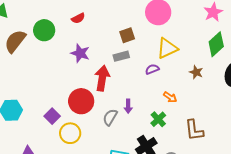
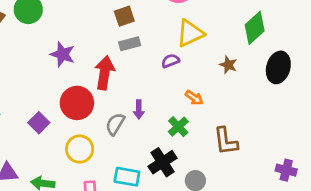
brown square: (127, 35) -> (124, 16), moved
purple star: (80, 53) -> (62, 54), moved
yellow circle: (70, 133) -> (80, 149), moved

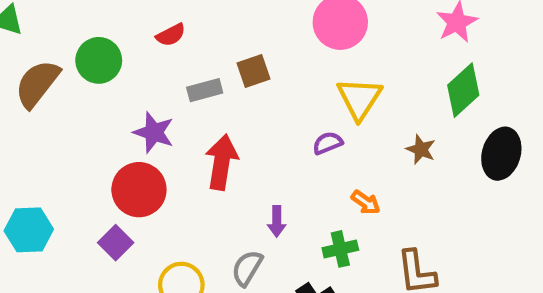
yellow triangle: (190, 33) -> (359, 99), turned -32
gray rectangle: (130, 44) -> (205, 90), moved
red circle: (77, 103) -> (139, 190), moved
gray semicircle: (115, 124) -> (247, 268), moved
green cross: (178, 127) -> (340, 249), turned 30

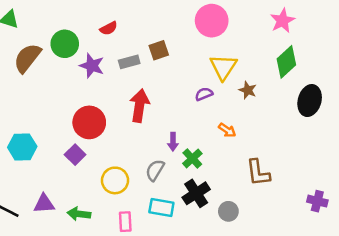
purple star: (154, 132) -> (92, 66), moved
brown star: (421, 149) -> (248, 90), moved
green cross: (340, 249) -> (192, 159), moved, turned -30

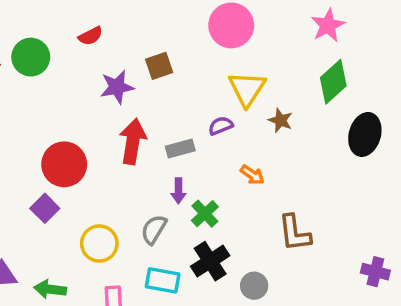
gray rectangle: (129, 62) -> (180, 149), moved
purple star: (92, 66) -> (117, 87), moved, turned -30

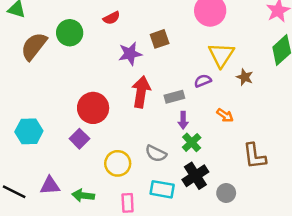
purple arrow: (178, 191) -> (183, 120), moved
gray semicircle: (154, 229) -> (156, 154), turned -95

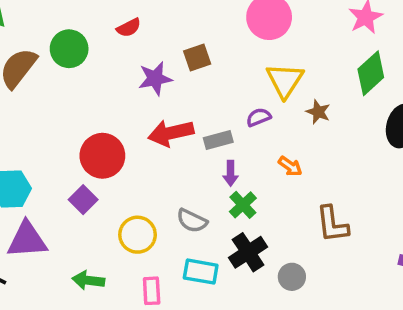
red arrow: (141, 92) -> (171, 133), turned -112
purple triangle: (50, 186) -> (27, 240), moved, size x1.4

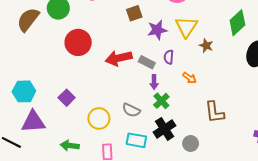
purple star: (155, 79) -> (157, 30), moved
purple semicircle: (259, 117) -> (169, 57), moved, turned -64
gray rectangle: (218, 140) -> (147, 62), turned 42
red circle: (102, 156) -> (78, 42), moved

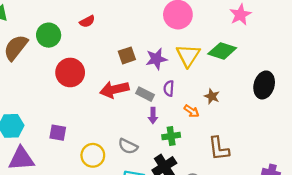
brown square: (134, 13) -> (127, 55), moved
green diamond: (237, 23) -> (222, 51), moved, turned 60
brown star: (206, 46) -> (212, 96), moved
purple square: (67, 98) -> (58, 133), turned -35
green cross: (161, 101) -> (171, 136), moved, turned 35

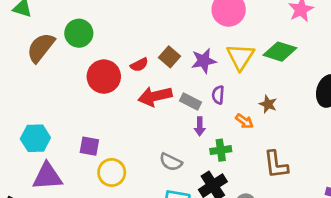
red semicircle: (87, 21) -> (139, 65), moved
brown square: (127, 55) -> (169, 57), turned -30
yellow circle: (93, 155) -> (112, 172), moved

